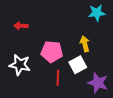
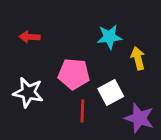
cyan star: (97, 13) -> (109, 37), moved
yellow arrow: (85, 44) -> (138, 58), moved

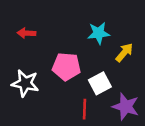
yellow arrow: (138, 58) -> (124, 52), turned 54
red line: (82, 111) -> (84, 109), moved

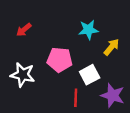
red arrow: (27, 33) -> (24, 30), turned -42

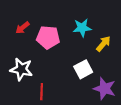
pink pentagon: (60, 60) -> (48, 37), moved
red line: (76, 98) -> (42, 92), moved

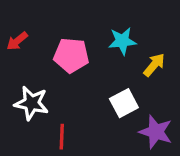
red arrow: (22, 28) -> (17, 41), moved

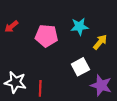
white star: (31, 103) -> (15, 82), moved

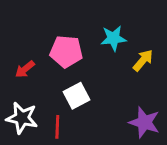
red arrow: (11, 27) -> (25, 69), moved
white square: (80, 67) -> (77, 96), moved

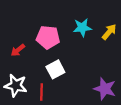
yellow arrow: (143, 60) -> (109, 32), moved

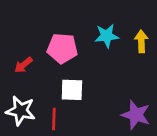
yellow arrow: (109, 32) -> (141, 41), turned -42
white square: (55, 69) -> (72, 90), turned 30

